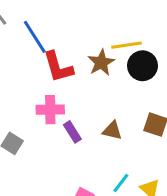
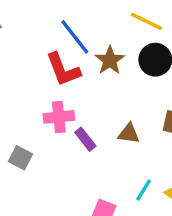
blue line: (35, 37) -> (75, 37), moved
yellow line: (126, 45) -> (147, 21), moved, turned 40

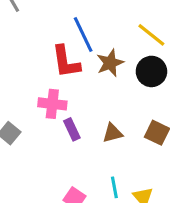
brown triangle: (129, 134) -> (112, 133), turned -35
cyan line: (144, 190) -> (114, 187), turned -55

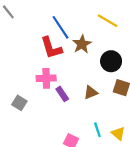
black circle: (151, 71) -> (111, 61), moved

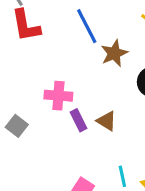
red L-shape: (51, 48) -> (26, 26), moved
brown triangle: (91, 92) -> (106, 121), moved, turned 48

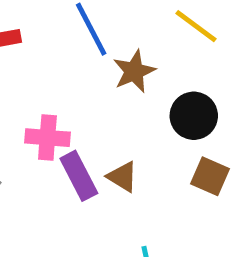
purple rectangle: (78, 120) -> (79, 176), size x1.4

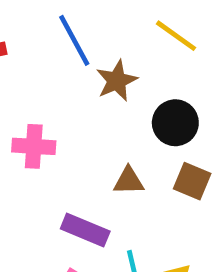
purple rectangle: (79, 176) -> (85, 230), moved, turned -39
brown triangle: (122, 177) -> (129, 181), moved, turned -32

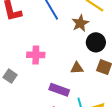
brown star: (117, 81) -> (80, 23), moved

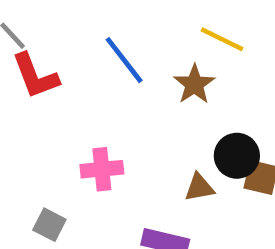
black circle: (96, 42) -> (237, 156), moved

